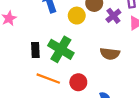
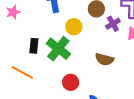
yellow circle: (77, 16) -> (74, 27), moved
orange line: (48, 79) -> (22, 72), moved

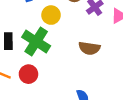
red circle: (71, 82) -> (28, 74), moved

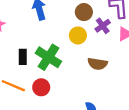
yellow circle: (51, 15) -> (78, 35), moved

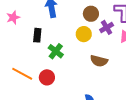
black rectangle: (23, 57) -> (37, 35), moved
green cross: (48, 57) -> (56, 51), size x0.7

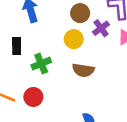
green cross: (56, 51) -> (41, 64), turned 35
brown semicircle: (99, 61) -> (83, 70), moved

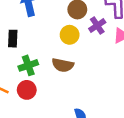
green cross: (41, 64) -> (28, 65), moved
brown semicircle: (83, 70) -> (63, 65), moved

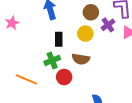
black rectangle: (13, 39) -> (59, 39), moved
red circle: (27, 90) -> (64, 77), moved

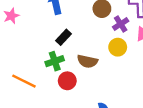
yellow circle: (85, 34) -> (118, 47), moved
black rectangle: (59, 39) -> (64, 37), turned 40

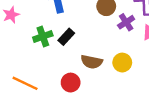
yellow circle: (118, 47) -> (122, 63), moved
green cross: (55, 61) -> (43, 36), moved

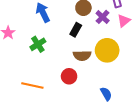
black rectangle: (66, 37) -> (76, 30), moved
yellow circle: (122, 63) -> (107, 50), size x1.5

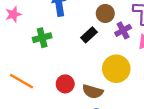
brown semicircle: (82, 55) -> (93, 92), moved

